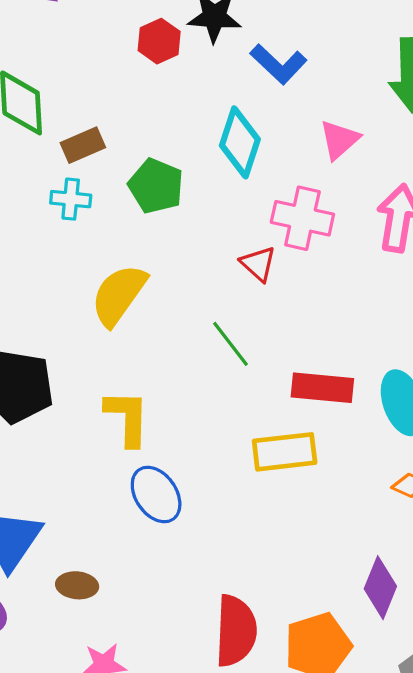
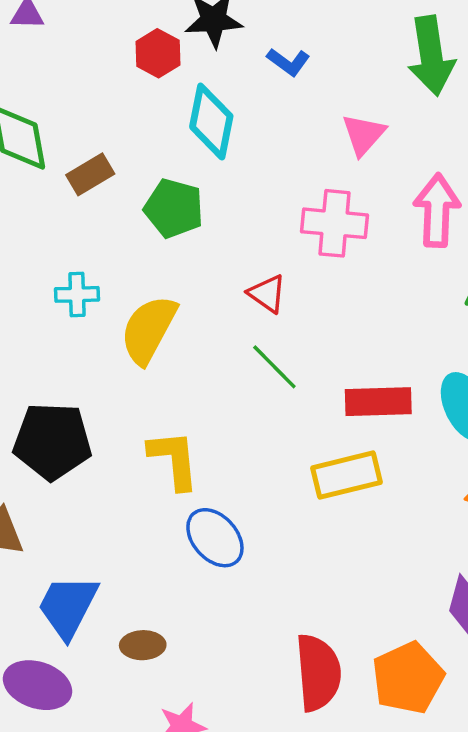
blue L-shape: (278, 64) -> (288, 62), size x0.7
cyan diamond: (240, 142) -> (211, 122), moved
cyan cross: (71, 199) -> (77, 294), moved
red triangle: (258, 264) -> (267, 294), moved

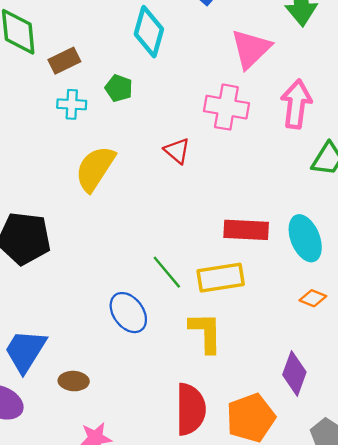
pink triangle: (364, 134) -> (251, 49), size x1.4
green pentagon: (174, 208) -> (119, 88), size x0.7
cyan cross: (77, 294) -> (72, 104), moved
green line: (274, 367) -> (167, 272), moved
yellow L-shape: (174, 460) -> (206, 332), moved

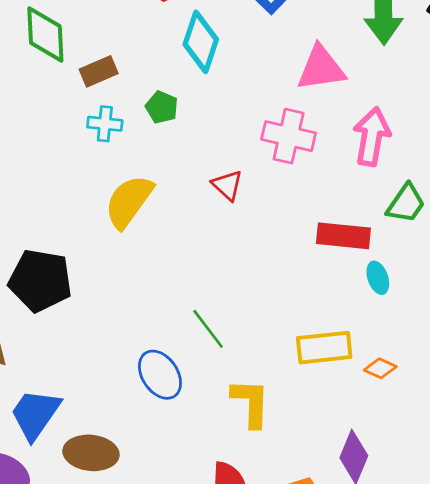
pink triangle: (251, 49) -> (321, 68), turned 33
red rectangle: (246, 230) -> (343, 236), moved
cyan ellipse: (305, 238) -> (378, 278), moved, size x0.6
yellow rectangle: (221, 278) -> (324, 348), moved
brown ellipse: (74, 381) -> (91, 453), size x1.5

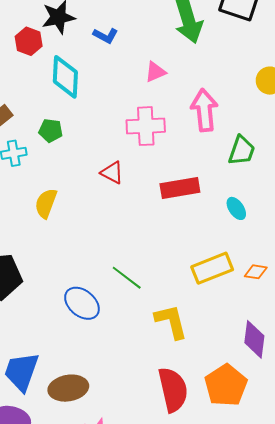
pink triangle: (321, 68) -> (155, 72), size x0.6
yellow semicircle: (129, 201) -> (46, 203), size x0.7
red rectangle: (343, 236) -> (180, 188), moved
blue ellipse: (160, 375) -> (82, 303), moved

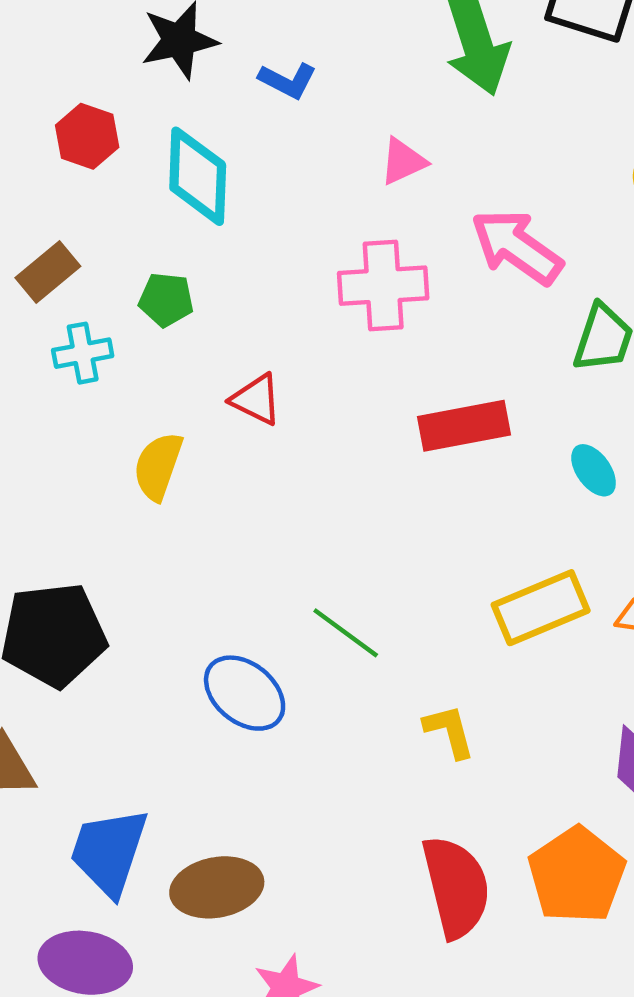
red hexagon: (29, 41) -> (87, 136), moved
pink arrow: (204, 110) -> (517, 247), turned -48
red triangle: (112, 173) -> (256, 399), moved
yellow L-shape: (171, 321) -> (449, 731), size x0.7

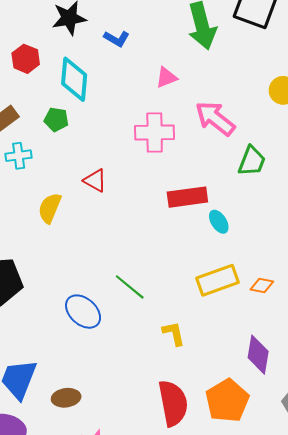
green pentagon: (166, 300) -> (56, 119), moved
cyan ellipse: (594, 470) -> (219, 222), moved
brown ellipse: (217, 887) -> (66, 398), size x0.7

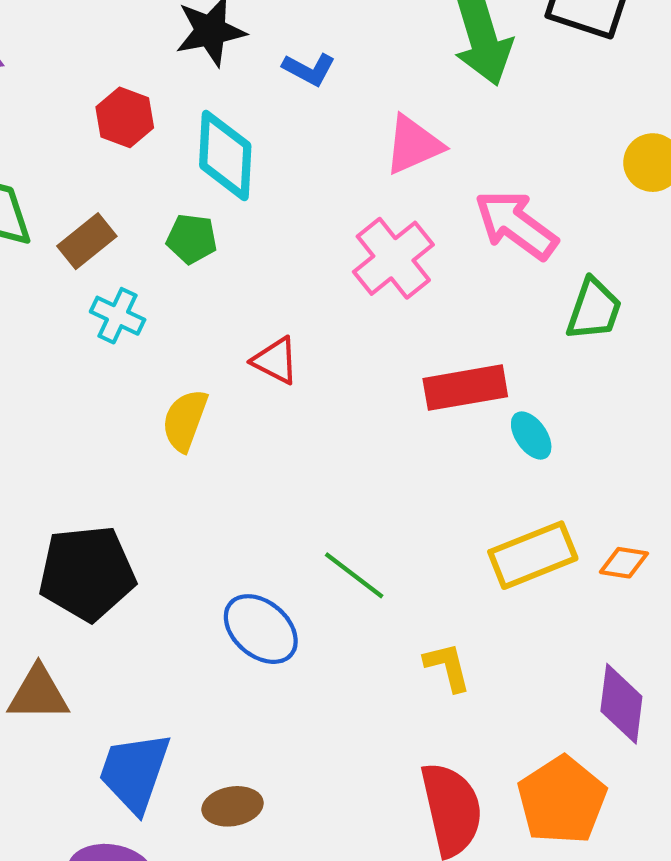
pink triangle: (166, 77) -> (413, 145), size x1.4
pink cross: (155, 133) -> (393, 258), turned -36
cyan cross: (19, 156) -> (118, 316), turned 35

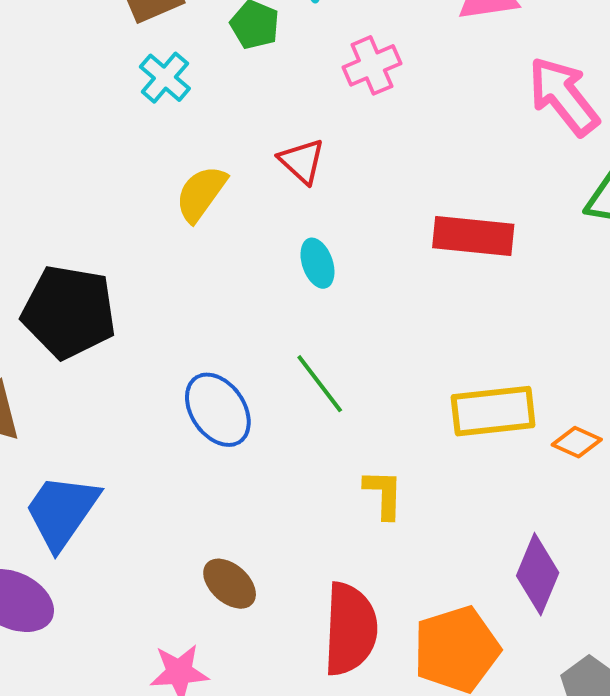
pink cross: (393, 258) -> (372, 65), moved, size x0.7
cyan ellipse: (531, 436) -> (317, 263), moved
brown ellipse: (233, 806) -> (230, 584), moved, turned 36

